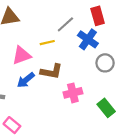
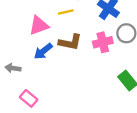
pink cross: (73, 93) -> (103, 42), moved

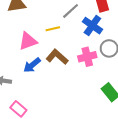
brown L-shape: (70, 42) -> (57, 57), turned -150

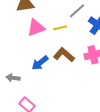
pink triangle: (28, 41) -> (36, 28), moved

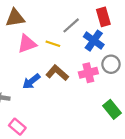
yellow line: (60, 28) -> (53, 44), turned 32

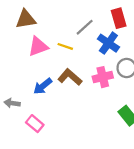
pink rectangle: (17, 127) -> (35, 124), moved

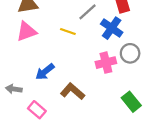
pink triangle: (38, 46) -> (27, 31), moved
brown L-shape: (70, 77) -> (73, 91), moved

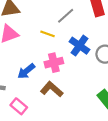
blue cross: (112, 28) -> (79, 46), moved
pink cross: (106, 63) -> (54, 63), moved

